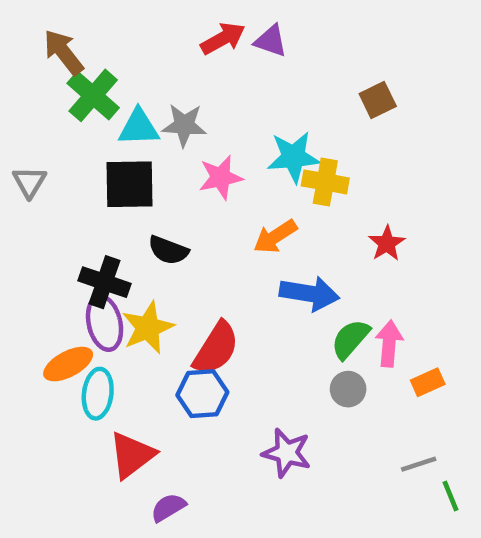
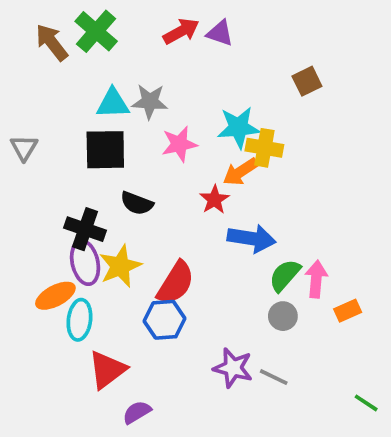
green cross: (93, 95) -> (96, 31), moved
orange arrow: (275, 237) -> (240, 172), moved
red star: (387, 243) -> (214, 200), moved
gray line: (419, 464) -> (274, 377), moved, turned 44
green line: (450, 496) -> (366, 403), turned -35

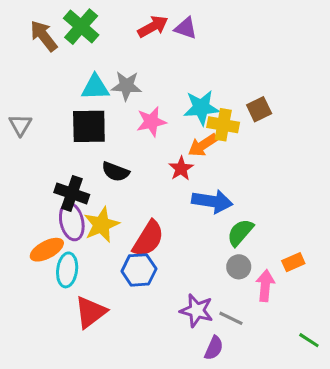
brown square: (307, 81) -> (259, 109), moved
pink arrow: (316, 279) -> (265, 286), moved
purple semicircle: (137, 412) -> (214, 348), moved, turned 145

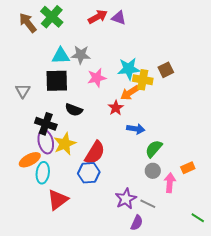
gray triangle: (20, 125) -> (23, 91), moved
blue arrow: (212, 201) -> (136, 129), size x0.7
purple star: (197, 311) -> (126, 199), turned 30

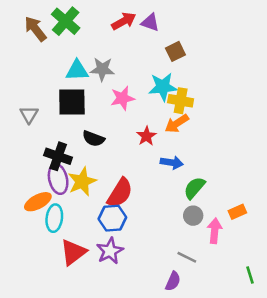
brown square: (166, 70) -> (175, 51), moved
orange arrow: (130, 93) -> (177, 123), moved
purple star: (126, 199) -> (110, 251), moved
green line: (198, 218) -> (250, 275), turned 40

